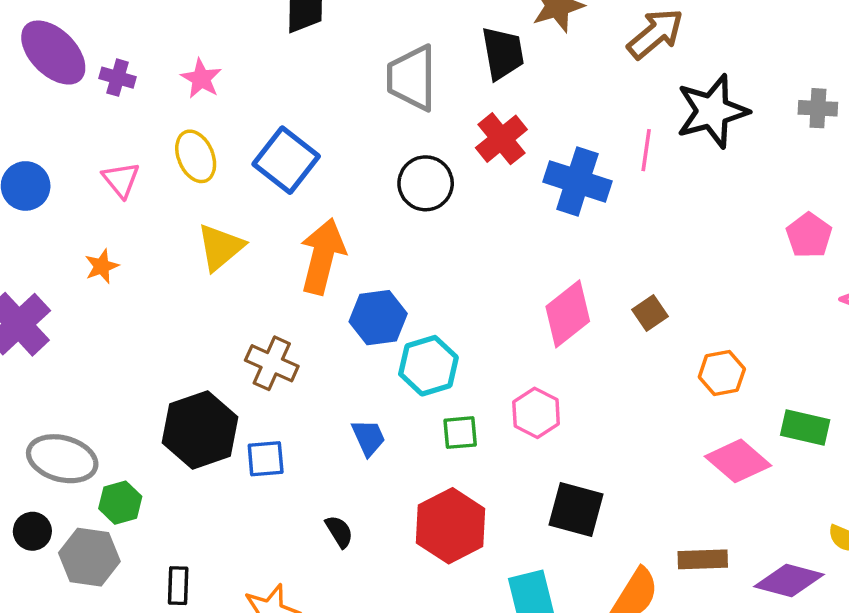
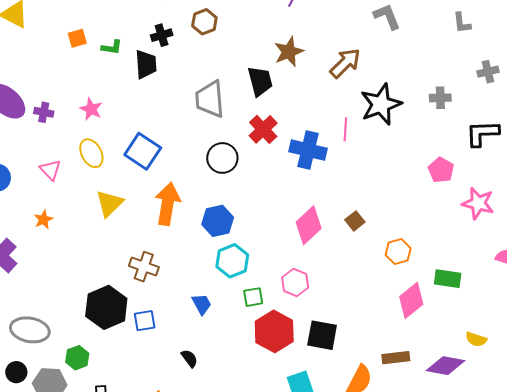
blue hexagon: (378, 318) -> (218, 221), moved
pink diamond: (738, 461) -> (411, 300), turned -75
green hexagon: (120, 503) -> (77, 358), moved
red hexagon: (451, 526) -> (274, 331), moved

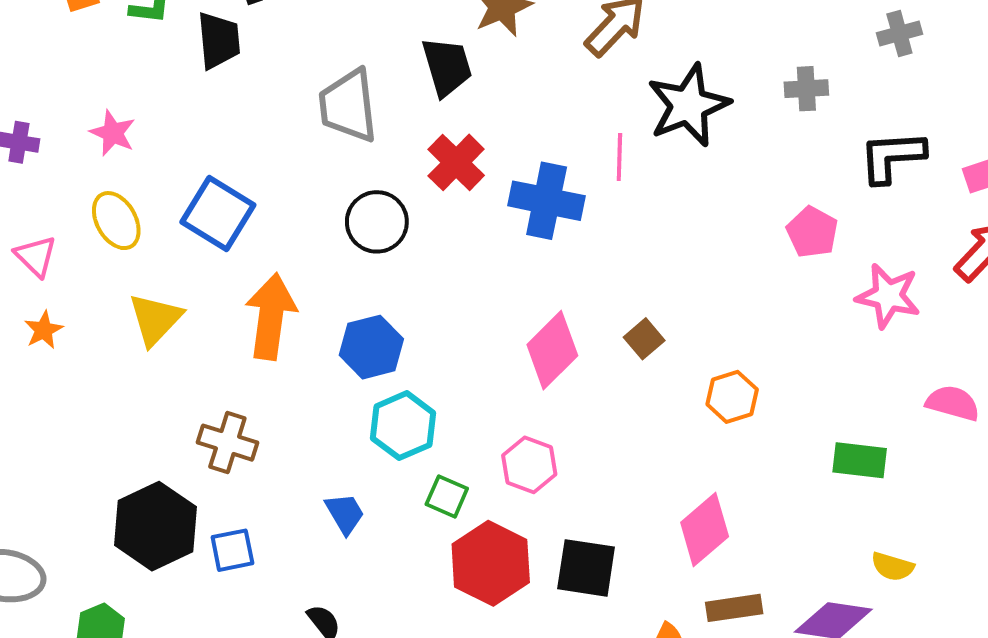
orange star: (43, 219) -> (44, 330), moved
green rectangle: (448, 279) -> (860, 460), moved
green square: (253, 297) -> (447, 496), turned 35
pink diamond: (411, 300) -> (705, 529), moved

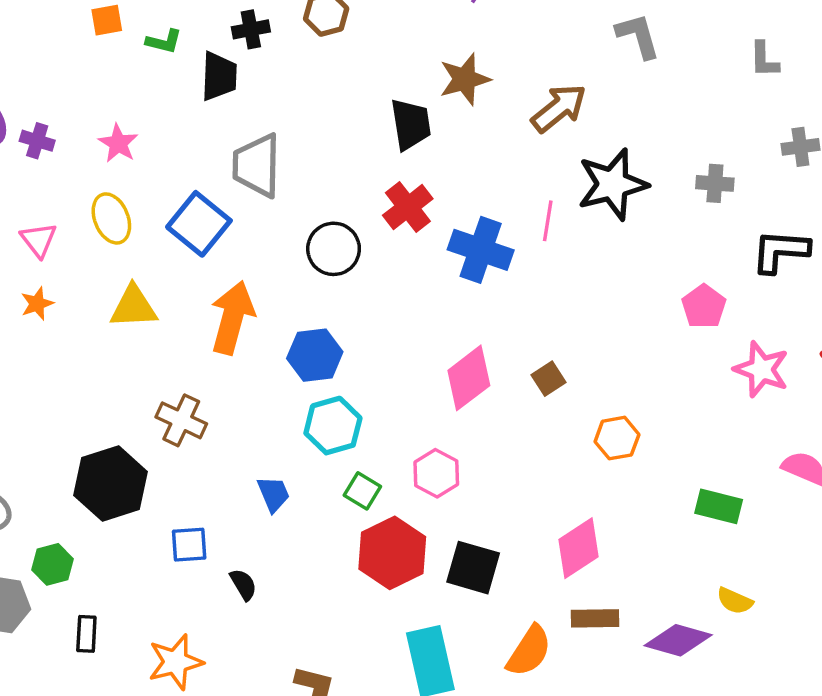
gray trapezoid: (348, 106) -> (257, 165), moved
yellow triangle: (155, 319) -> (134, 307), turned 36
blue square: (232, 550) -> (189, 545), moved

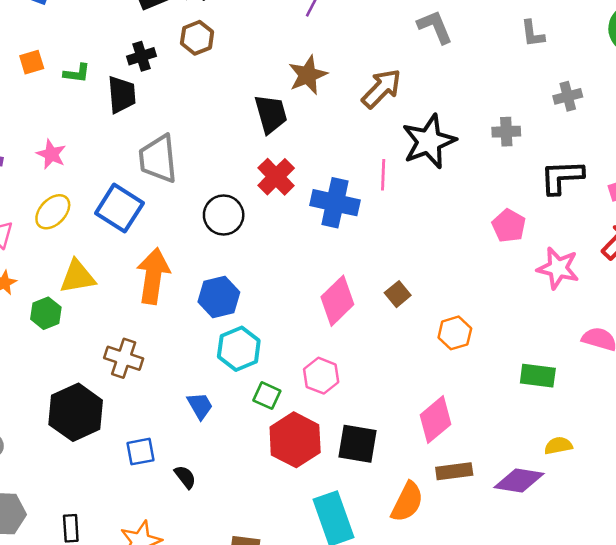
yellow ellipse: (111, 218) -> (53, 212), turned 72
green hexagon: (53, 564) -> (46, 313), moved
yellow semicircle: (735, 601) -> (558, 446), turned 152

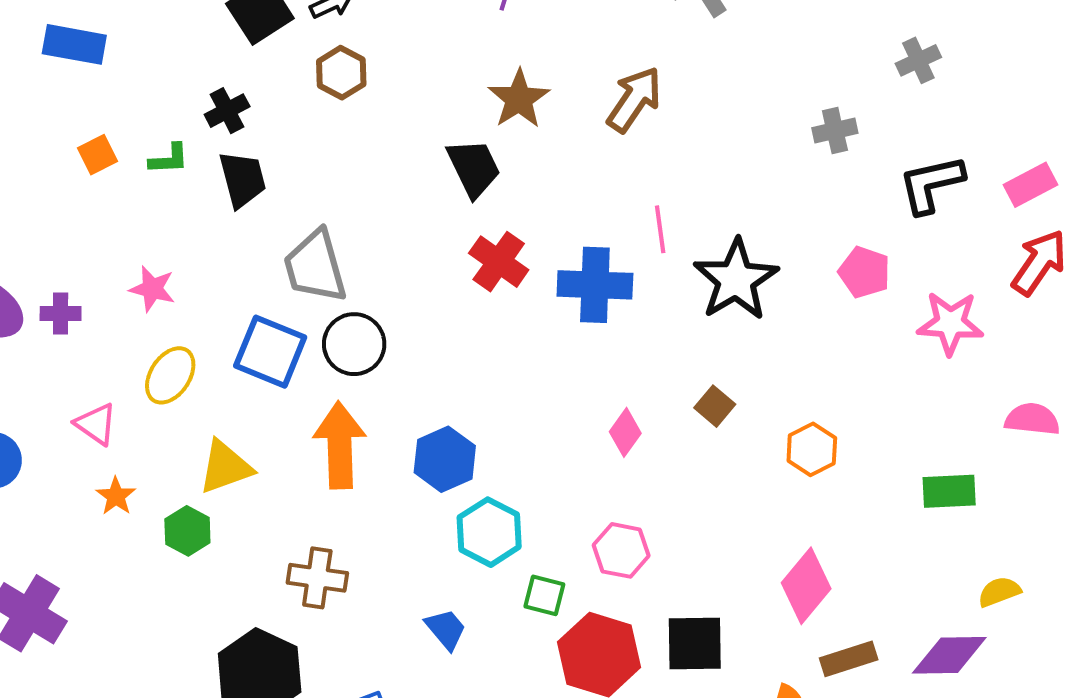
black cross: (141, 56) -> (227, 111), moved
black star: (429, 141) -> (736, 280), moved
black circle: (224, 215) -> (354, 344), moved
pink diamond: (337, 301) -> (625, 432), size x0.6

